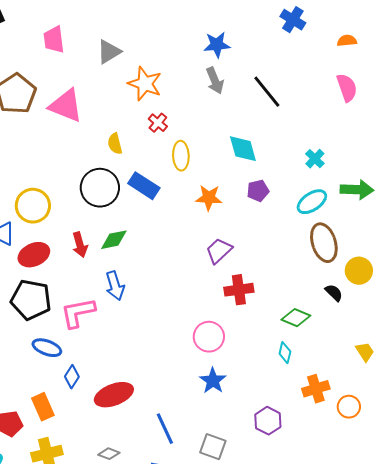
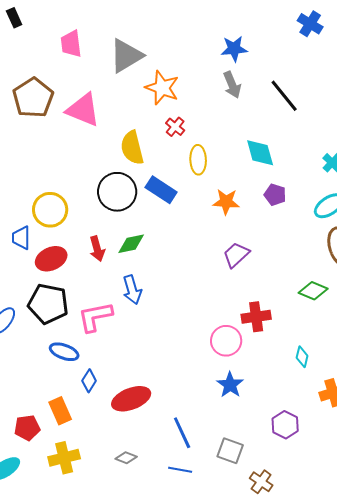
gray triangle: (109, 52) -> (126, 56), size x1.4
yellow semicircle: (115, 144) -> (132, 148), size x1.6
purple pentagon: (258, 191) -> (275, 195), turned 30
red cross: (239, 290) -> (256, 317), moved
green diamond: (296, 318) -> (313, 291), moved

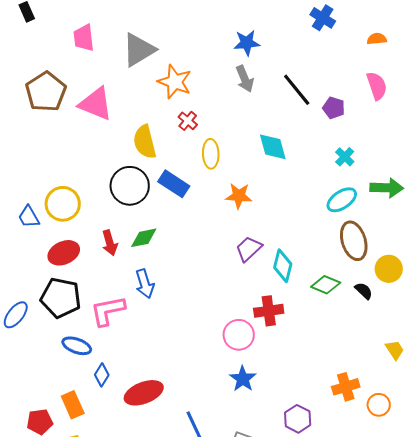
purple pentagon: (275, 195) -> (334, 108), moved
blue trapezoid: (21, 238) -> (29, 217), moved, turned -30
cyan diamond: (302, 357) -> (283, 266), moved, size x1.5

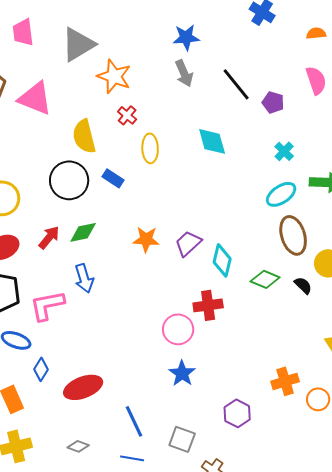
blue rectangle: (174, 184) -> (113, 178), size x0.7
orange star: (239, 196) -> (146, 239), moved
red arrow: (110, 243) -> (49, 237), turned -125

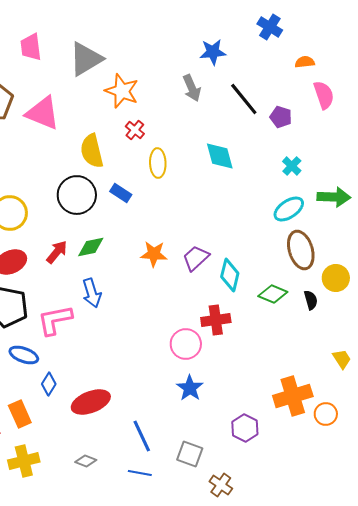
orange semicircle: (316, 33) -> (305, 62), moved
blue star: (186, 37) -> (213, 52), moved
black semicircle: (303, 285) -> (311, 300), turned 30
orange cross: (285, 381) -> (293, 396), size x1.4

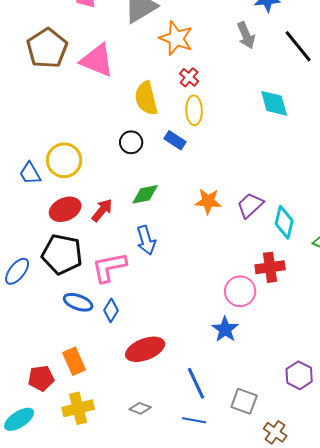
yellow ellipse: (158, 163) -> (194, 110), moved
black circle: (77, 195) -> (131, 142), size x0.6
red arrow: (57, 252) -> (102, 210), moved
blue diamond: (49, 384) -> (111, 310), moved
blue star: (190, 388) -> (225, 329), moved

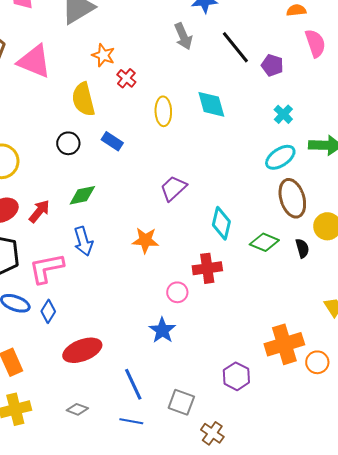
orange star: (176, 38) -> (103, 55), moved, size x0.7
yellow ellipse: (194, 110) -> (163, 111), moved
orange star: (208, 201) -> (145, 240), moved
purple trapezoid: (250, 205) -> (173, 188), moved
pink circle: (240, 291) -> (177, 292), size x0.7

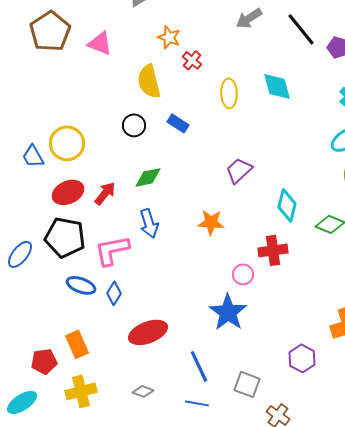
gray arrow: (183, 36) -> (249, 18), turned 80
pink triangle: (34, 61) -> (100, 43), size x0.7
blue star: (162, 330) -> (228, 312), size x1.4

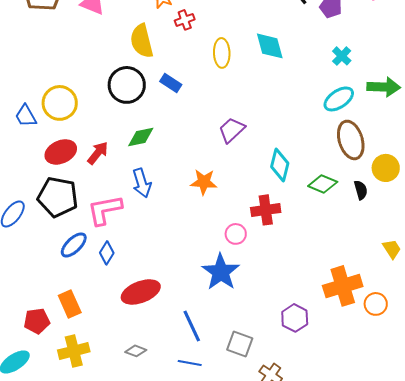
red cross: (192, 60) -> (185, 20), turned 30
black circle: (134, 125) -> (127, 85), size x1.6
blue ellipse: (81, 285) -> (74, 245), turned -64

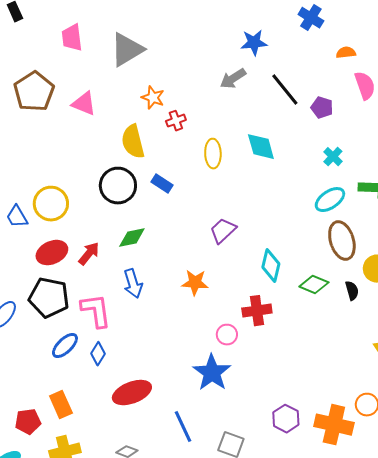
pink L-shape: (105, 210) -> (96, 311), turned 93
orange cross: (343, 286) -> (334, 425), moved, turned 30

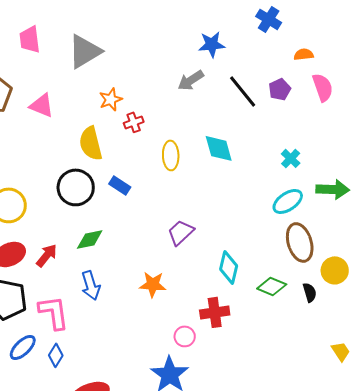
orange star: (153, 98) -> (111, 99), turned 30
purple pentagon: (322, 108) -> (280, 89), moved, turned 30

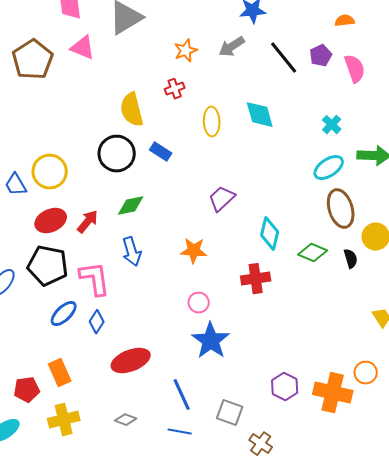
pink semicircle: (323, 87) -> (355, 69), moved
orange star: (111, 99) -> (186, 51), moved
pink triangle: (42, 105) -> (83, 48), moved
pink circle: (185, 336) -> (199, 303), moved

